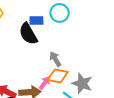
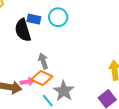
pink arrow: (45, 83) -> (27, 82), turned 32

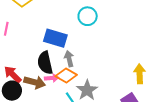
blue rectangle: (34, 19) -> (55, 38), moved, size x1.6
black semicircle: (23, 30) -> (45, 63), moved

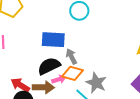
black semicircle: (45, 63) -> (49, 66), turned 90

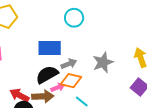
gray arrow: (71, 56) -> (69, 64), turned 98
gray star: (96, 83) -> (103, 62), moved, turned 30

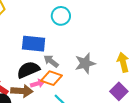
gray arrow: (69, 64) -> (51, 61), turned -126

